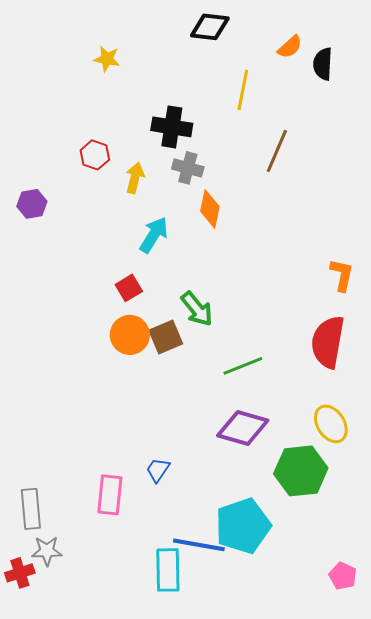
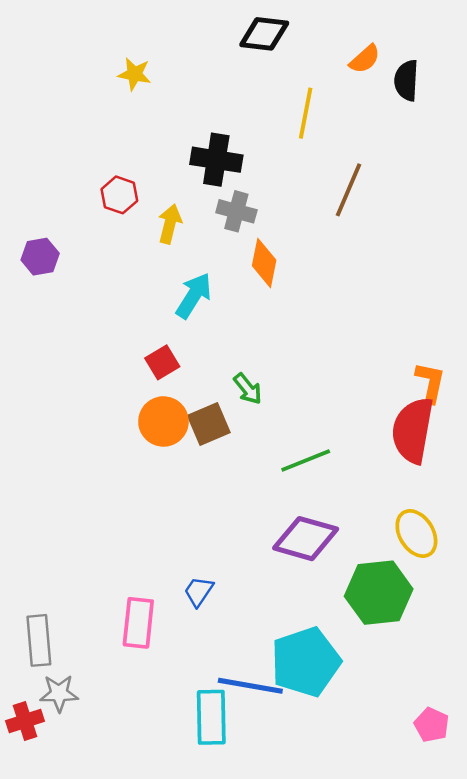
orange L-shape: (342, 275) -> (430, 382), moved
green arrow: (197, 309) -> (248, 389), size x0.7

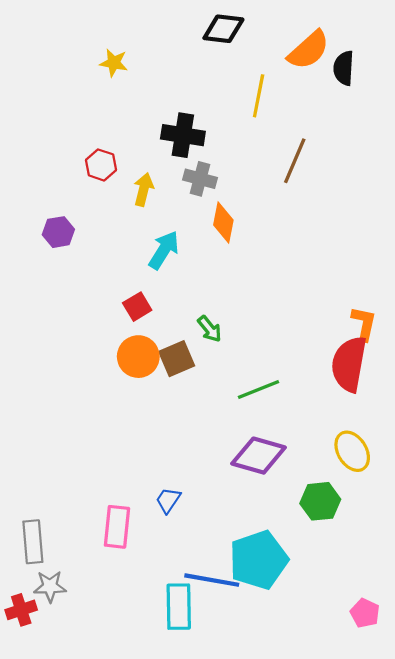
orange semicircle: (365, 59) -> (309, 50), size x1.6
purple hexagon: (40, 257) -> (58, 232), moved
green hexagon: (379, 593) -> (320, 501), size x0.7

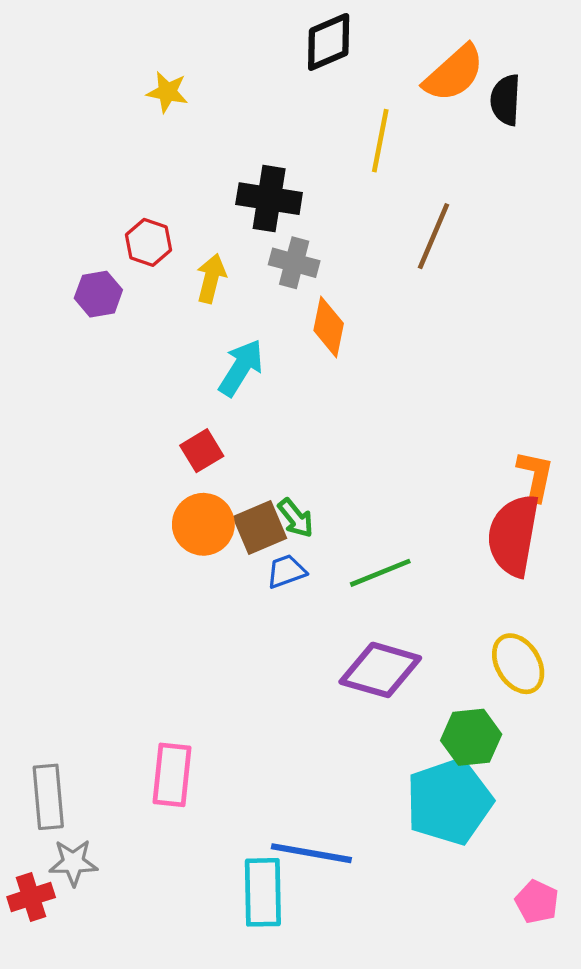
black diamond: (223, 29) -> (329, 42), turned -30
purple hexagon: (58, 232) -> (98, 294), moved
green arrow: (210, 329) -> (296, 518), moved
blue trapezoid: (168, 500) -> (286, 571), moved, turned 36
cyan pentagon: (259, 560) -> (449, 801), moved

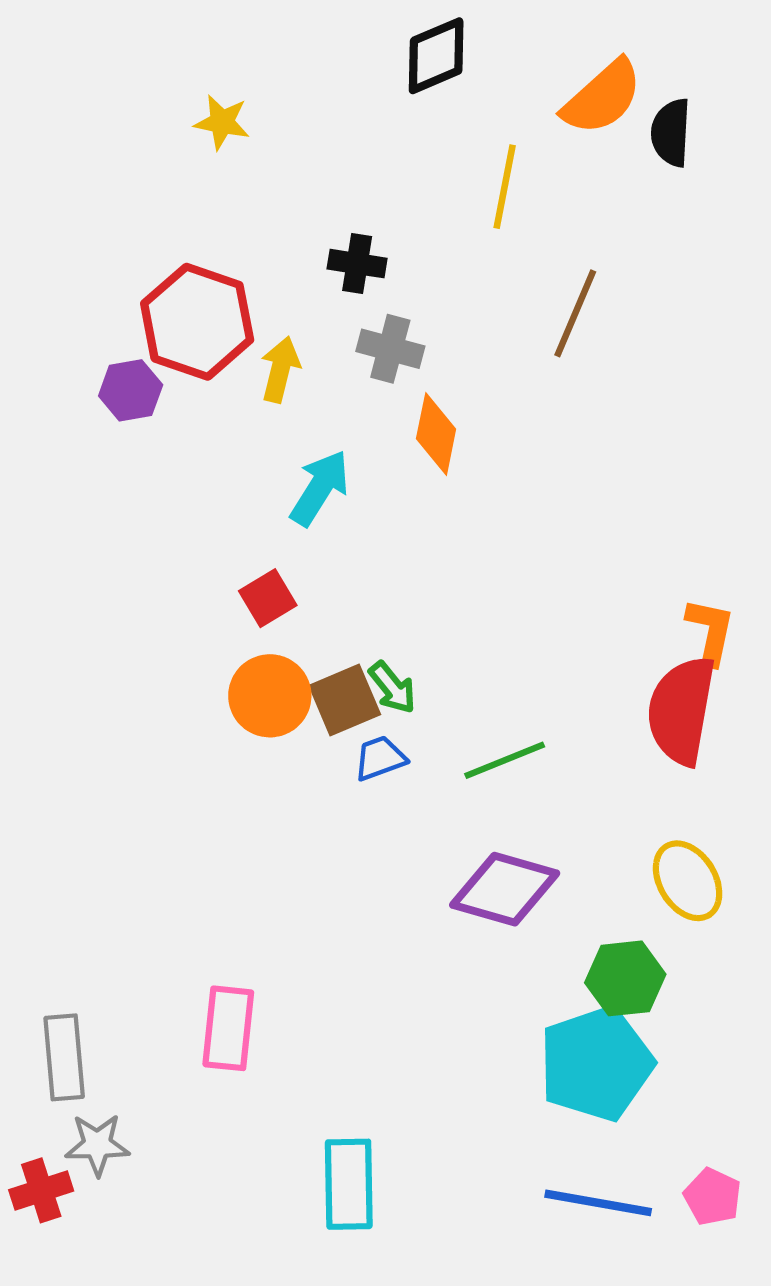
black cross: (269, 199) -> (357, 264), size x0.7
red hexagon: (149, 242) -> (197, 322), size x1.8
blue line: (311, 853) -> (598, 1203), moved

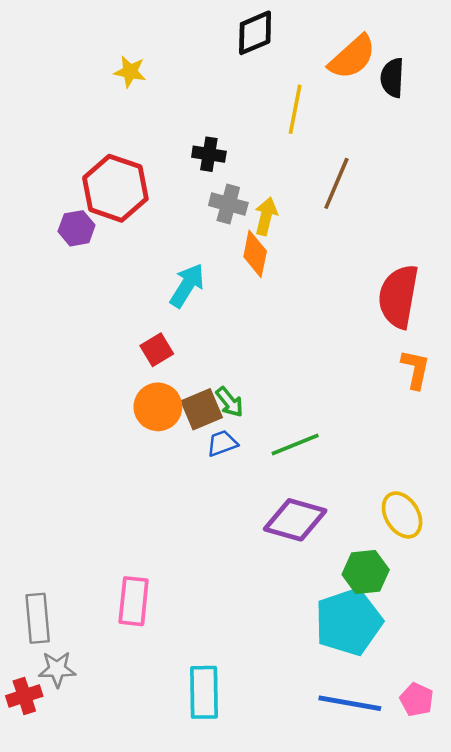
yellow arrow: (280, 370) -> (266, 216), moved
red semicircle: (681, 710) -> (398, 296), moved

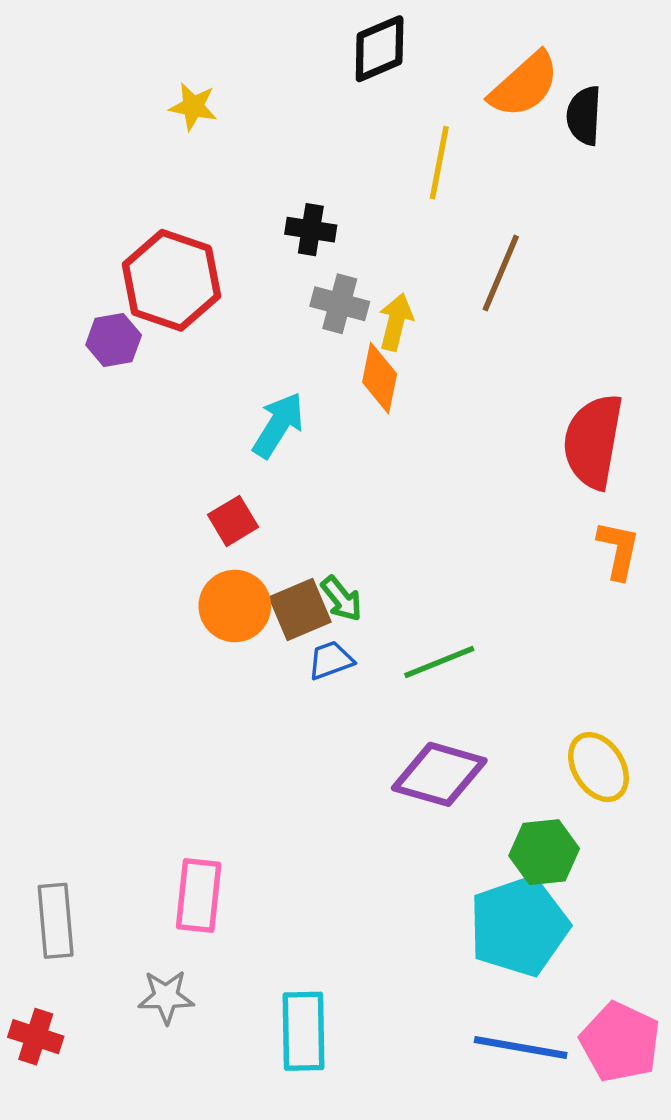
gray star: (57, 669) -> (166, 997), moved
red cross: (24, 696) -> (36, 1037), turned 36
pink pentagon: (417, 700) -> (620, 1042), size x1.6

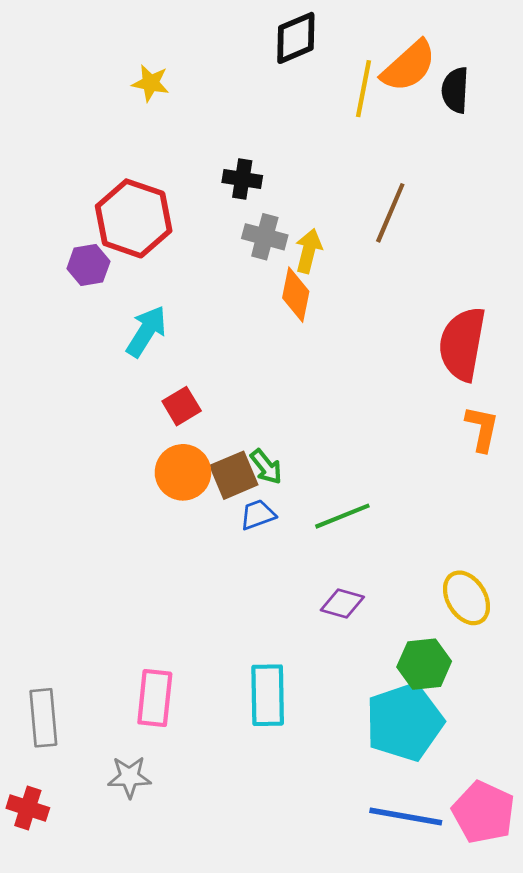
yellow line: (439, 163) -> (364, 89), moved
cyan arrow: (278, 425) -> (146, 331), moved
purple diamond: (439, 774) -> (342, 604), size x0.6
cyan rectangle: (304, 1031) -> (268, 695), moved

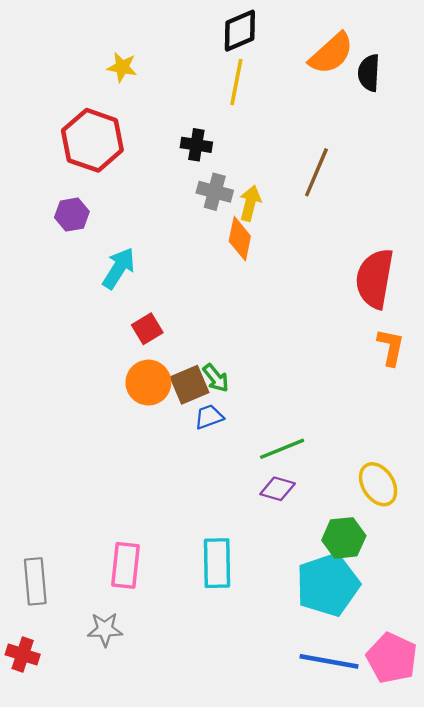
yellow line: (364, 89) -> (236, 82), moved
red hexagon: (134, 218) -> (92, 140), moved
green line: (342, 516) -> (282, 449), moved

